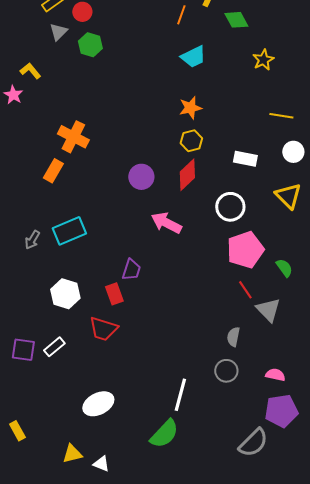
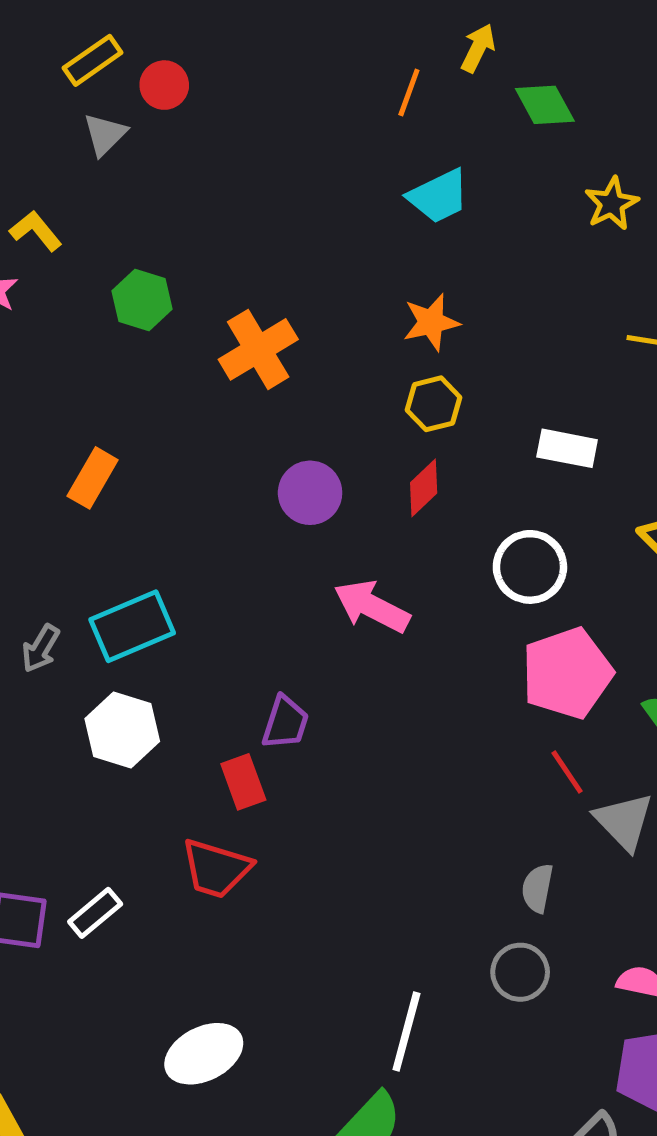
green hexagon: (90, 45) -> (142, 300), moved
orange cross: (73, 137) -> (258, 349), moved, turned 32
red diamond: (187, 175) -> (424, 488), size x0.7
white hexagon: (65, 294) -> (122, 730), moved

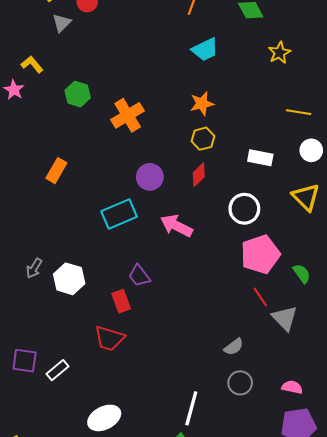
cyan rectangle: (132, 626) -> (119, 214), moved
gray arrow: (41, 648) -> (34, 268), moved
purple trapezoid: (285, 723) -> (139, 276), turned 125
gray semicircle: (537, 888) -> (234, 347), moved, turned -138
white rectangle: (95, 913) -> (57, 370), moved

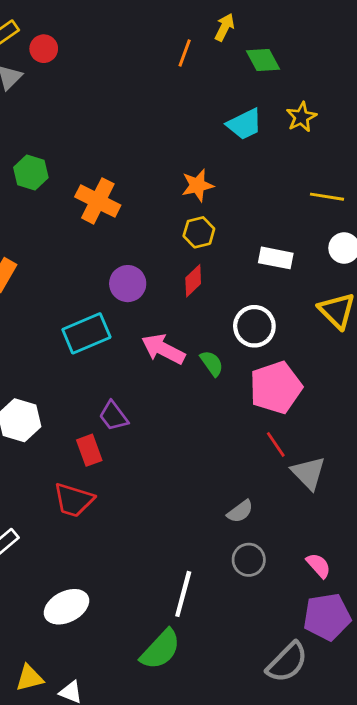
cyan trapezoid: (205, 49) -> (244, 124), moved
orange cross: (128, 115) -> (98, 201), turned -32
green semicircle: (302, 274) -> (212, 363), moved
pink semicircle: (292, 387) -> (318, 565), turned 36

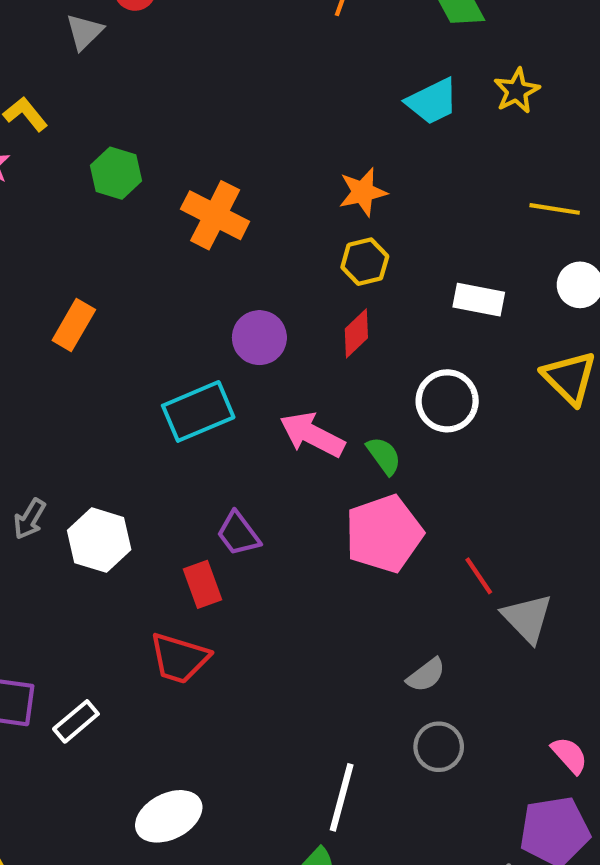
pink pentagon: (276, 387) -> (384, 534), moved
pink semicircle: (318, 565) -> (569, 755), moved

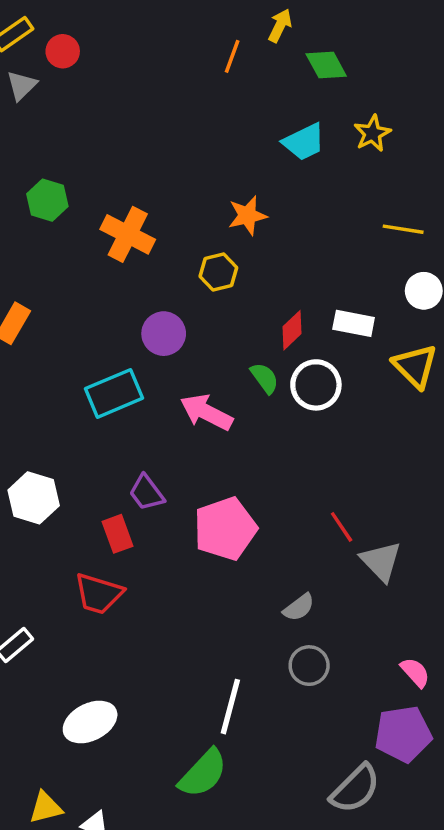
yellow hexagon: (365, 262) -> (218, 272), moved
white rectangle: (479, 300) -> (354, 323), moved
red diamond: (356, 333) -> (292, 330), moved
green semicircle: (384, 456) -> (265, 378), moved
pink pentagon: (384, 534) -> (225, 529), moved

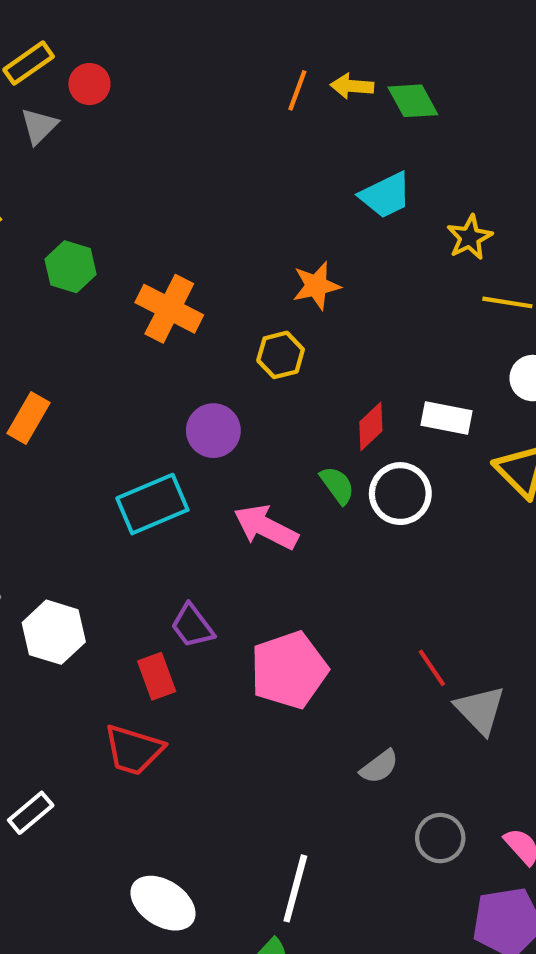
yellow arrow: (280, 26) -> (352, 86), moved, turned -112
yellow star: (372, 133) -> (470, 237), moved
gray circle: (309, 666) -> (440, 838), moved
white ellipse: (90, 722) -> (163, 903), moved, turned 60

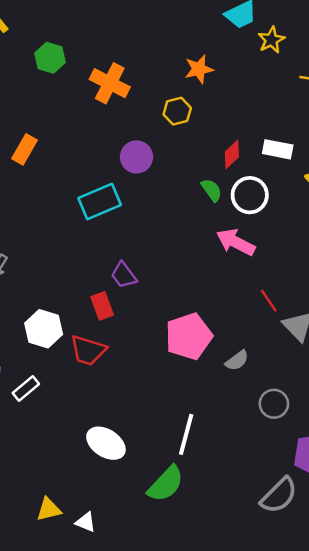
yellow star: (470, 237) -> (271, 40), moved
pink arrow: (266, 527) -> (236, 242), moved
white hexagon: (54, 632) -> (44, 329), moved
pink pentagon: (289, 670) -> (189, 336), moved

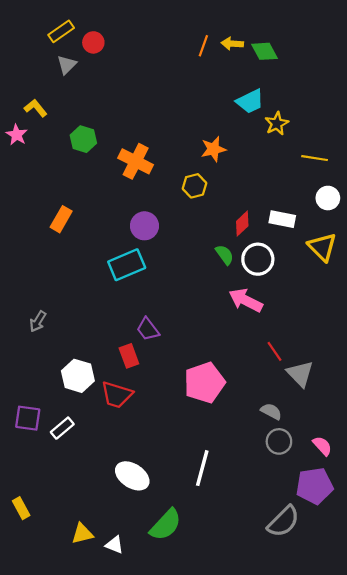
purple circle: (136, 157) -> (144, 226), moved
gray semicircle: (237, 361) -> (271, 411), moved, turned -115
green semicircle: (166, 484) -> (166, 525), moved

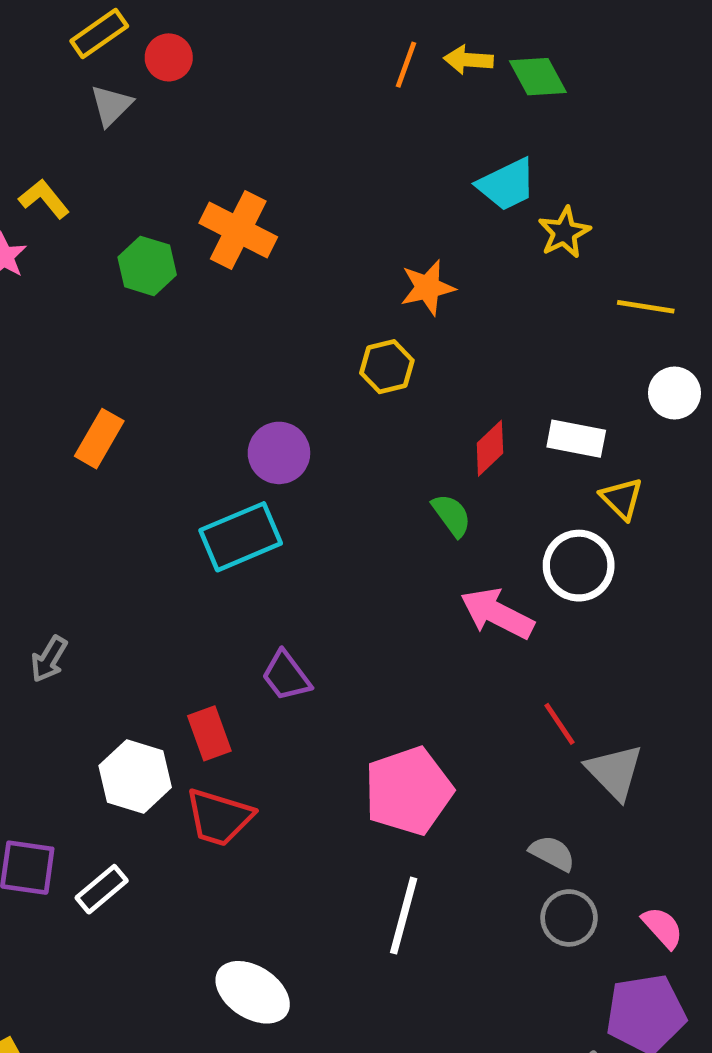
orange cross: (136, 161) -> (238, 230), moved
yellow triangle: (322, 247) -> (622, 498), moved, size x0.7
white circle: (258, 259) -> (579, 566), moved
red rectangle: (129, 356) -> (209, 733), moved
white line: (202, 468) -> (404, 916), moved

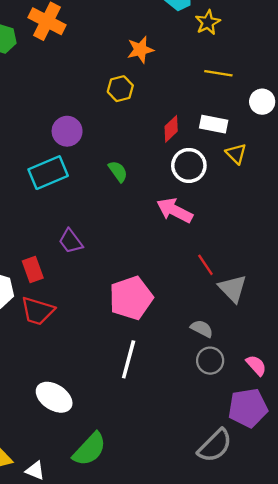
yellow line: (646, 307) -> (218, 73), moved
green semicircle: (452, 515) -> (118, 171), moved
white circle: (579, 566) -> (189, 165), moved

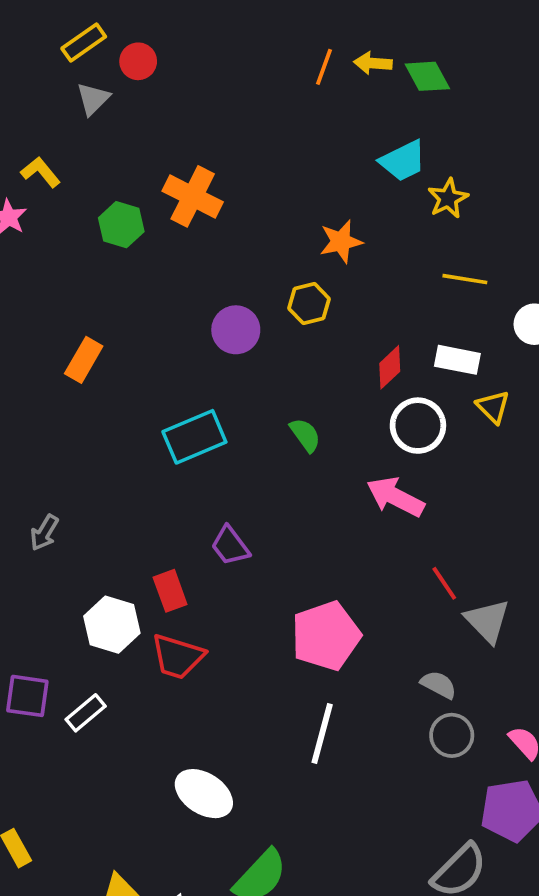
purple circle: (67, 131) -> (236, 330), moved

